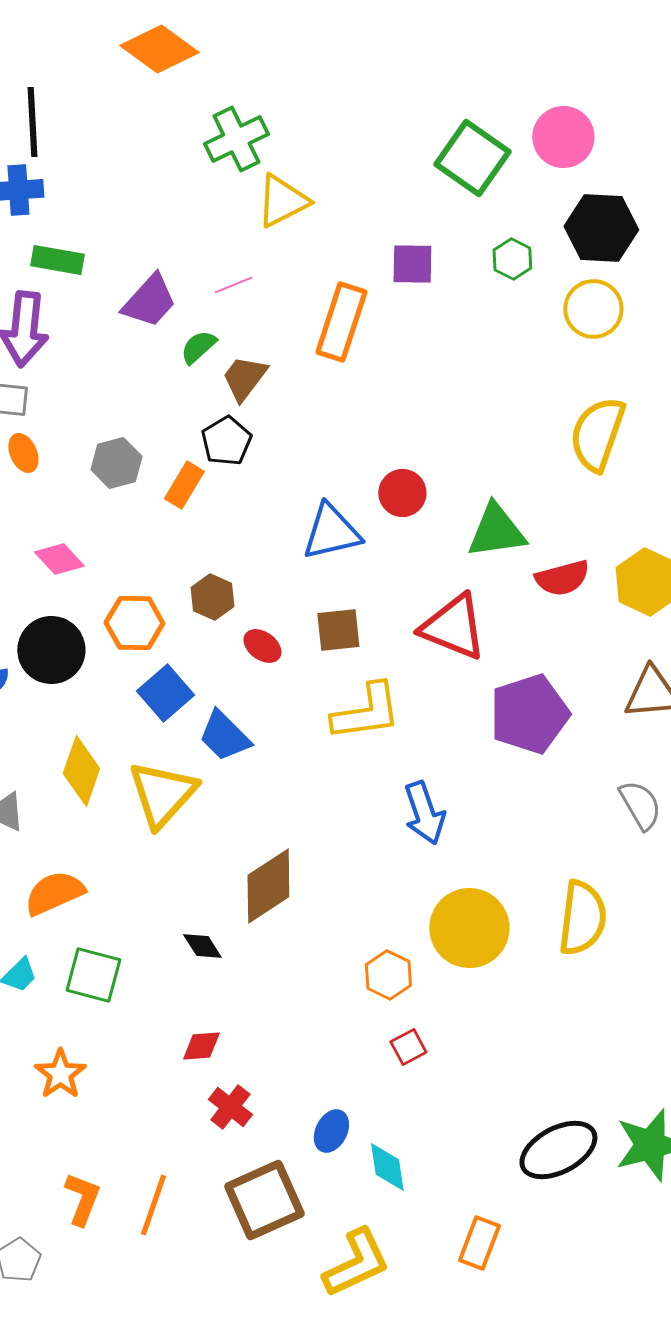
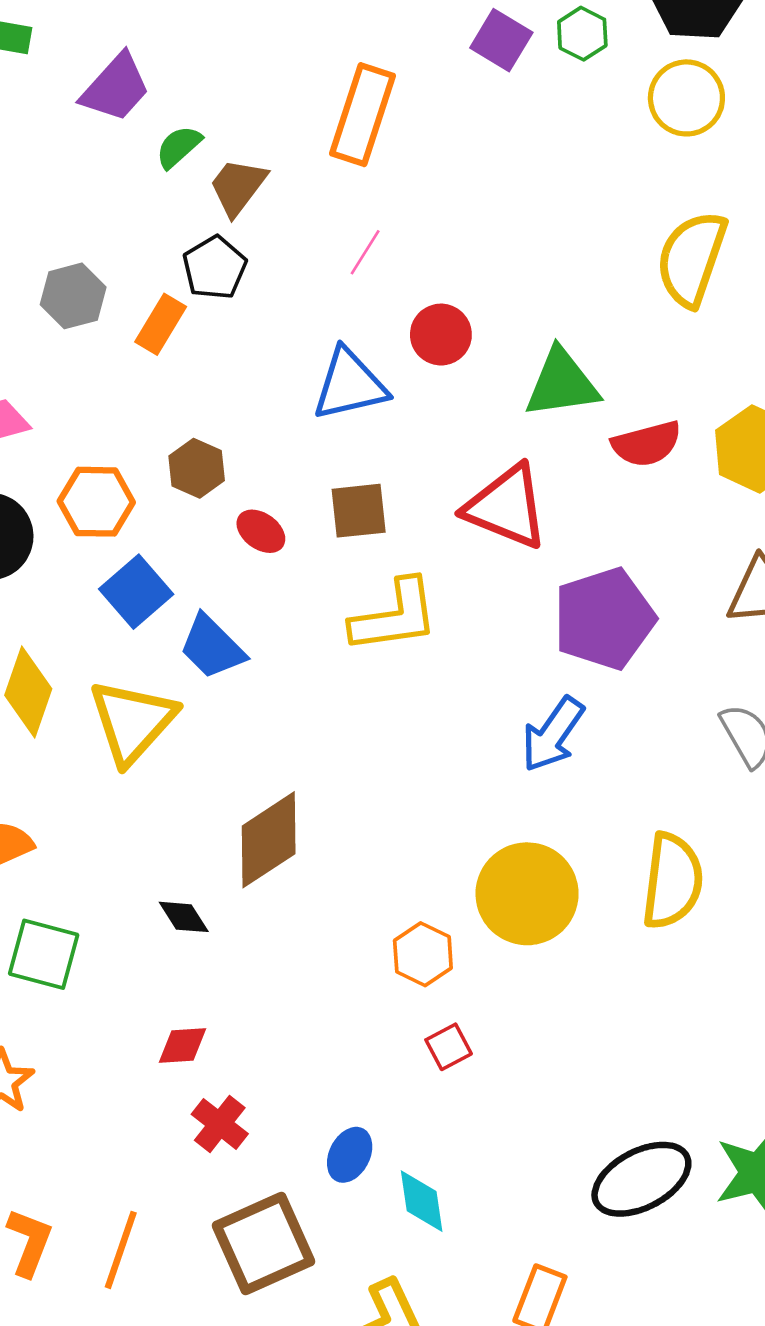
purple square: (412, 264) -> (501, 40), moved, turned 30
pink line: (233, 285) -> (365, 252), moved, turned -36
blue arrow: (424, 813) -> (553, 734), moved, turned 54

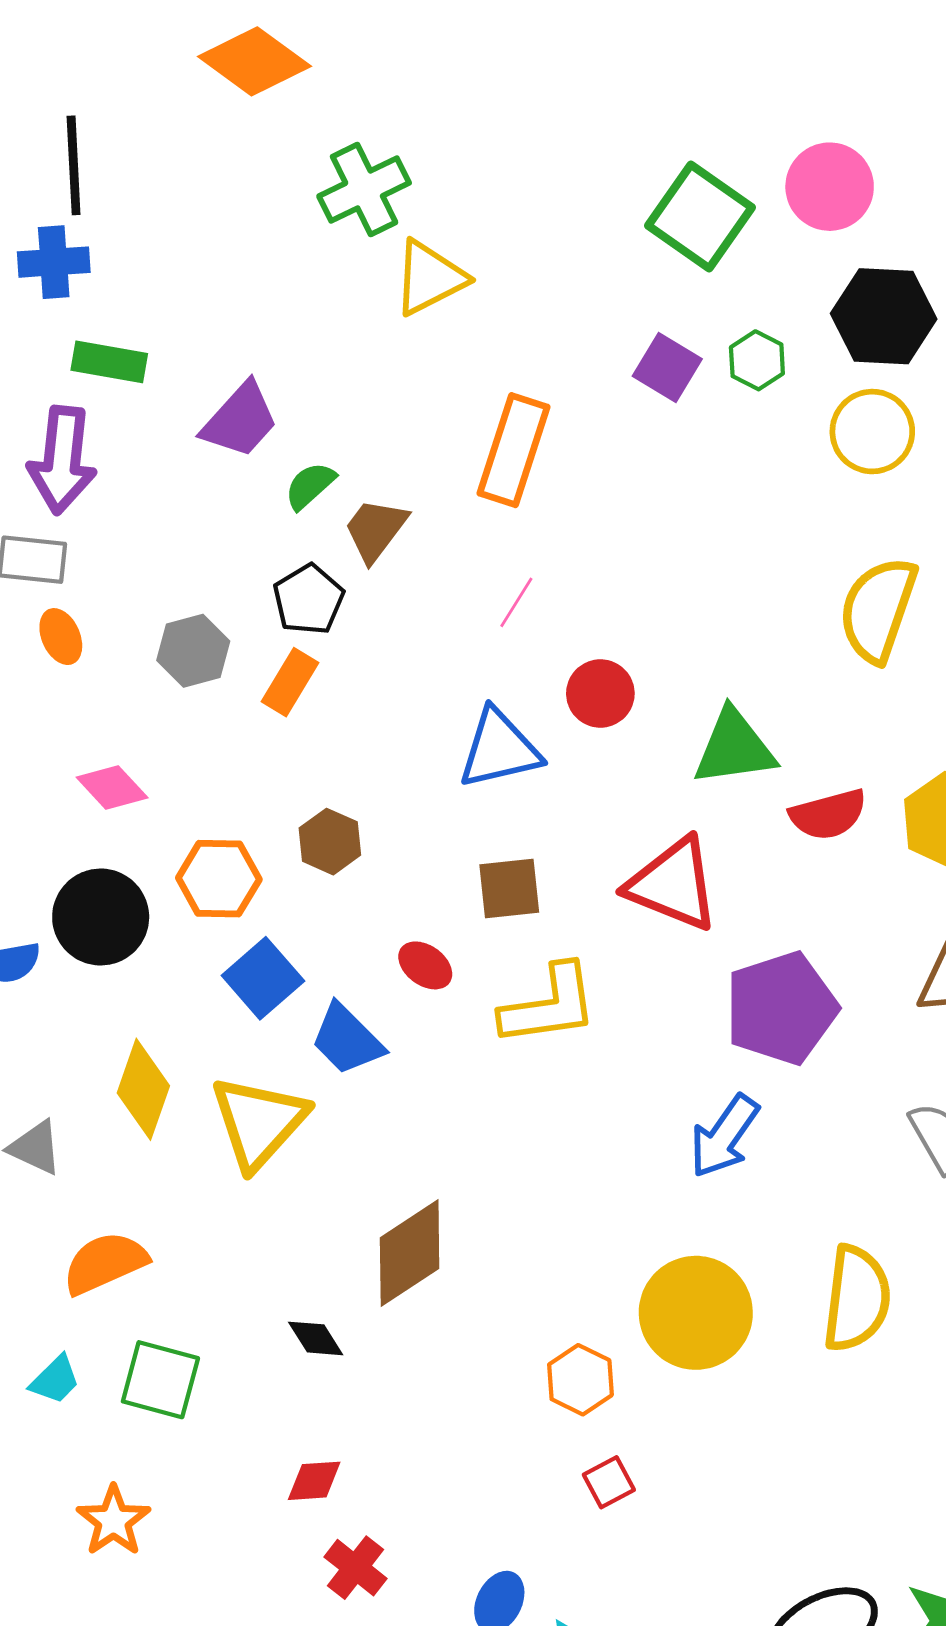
black pentagon: (215, 268) -> (309, 600), moved
red ellipse: (261, 531) -> (425, 965), moved

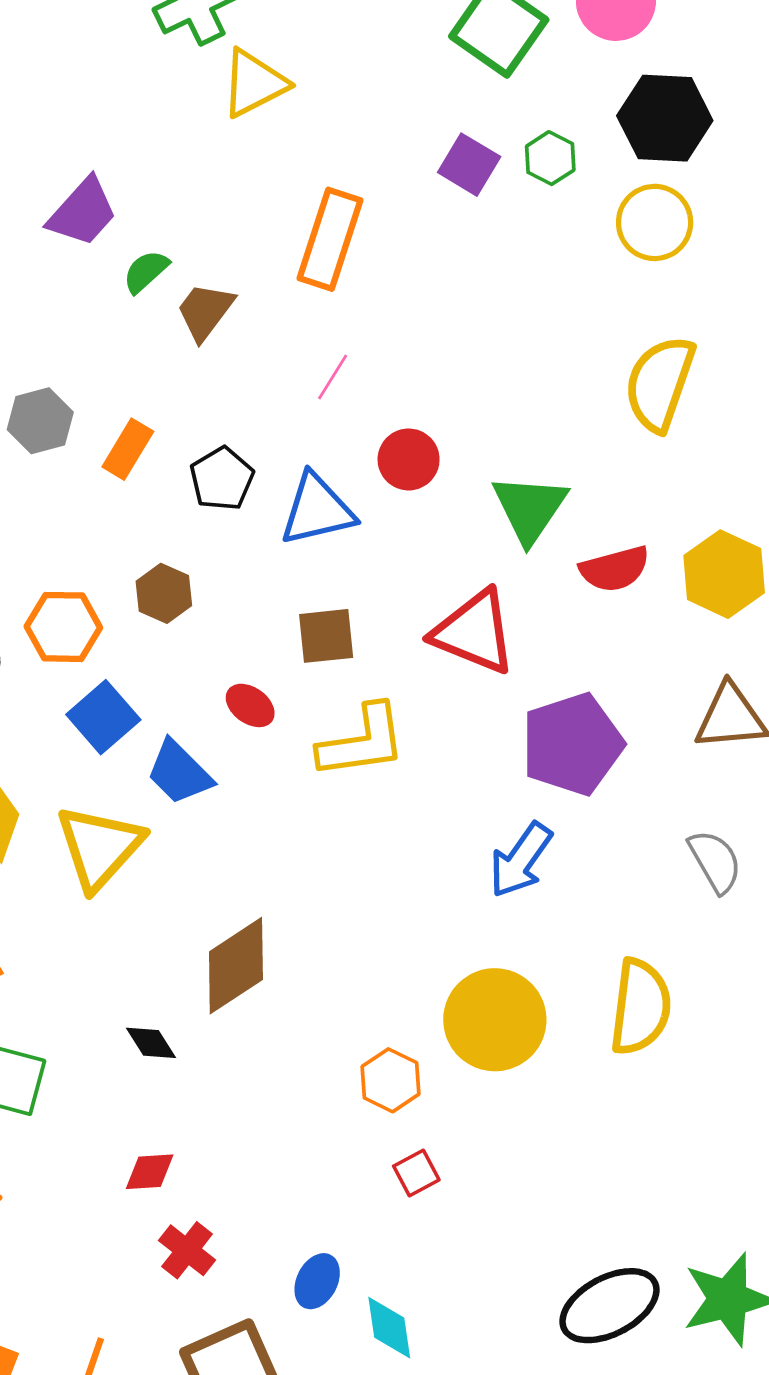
black pentagon: (309, 600) -> (222, 479), moved
green triangle: (734, 748) -> (530, 508), turned -48

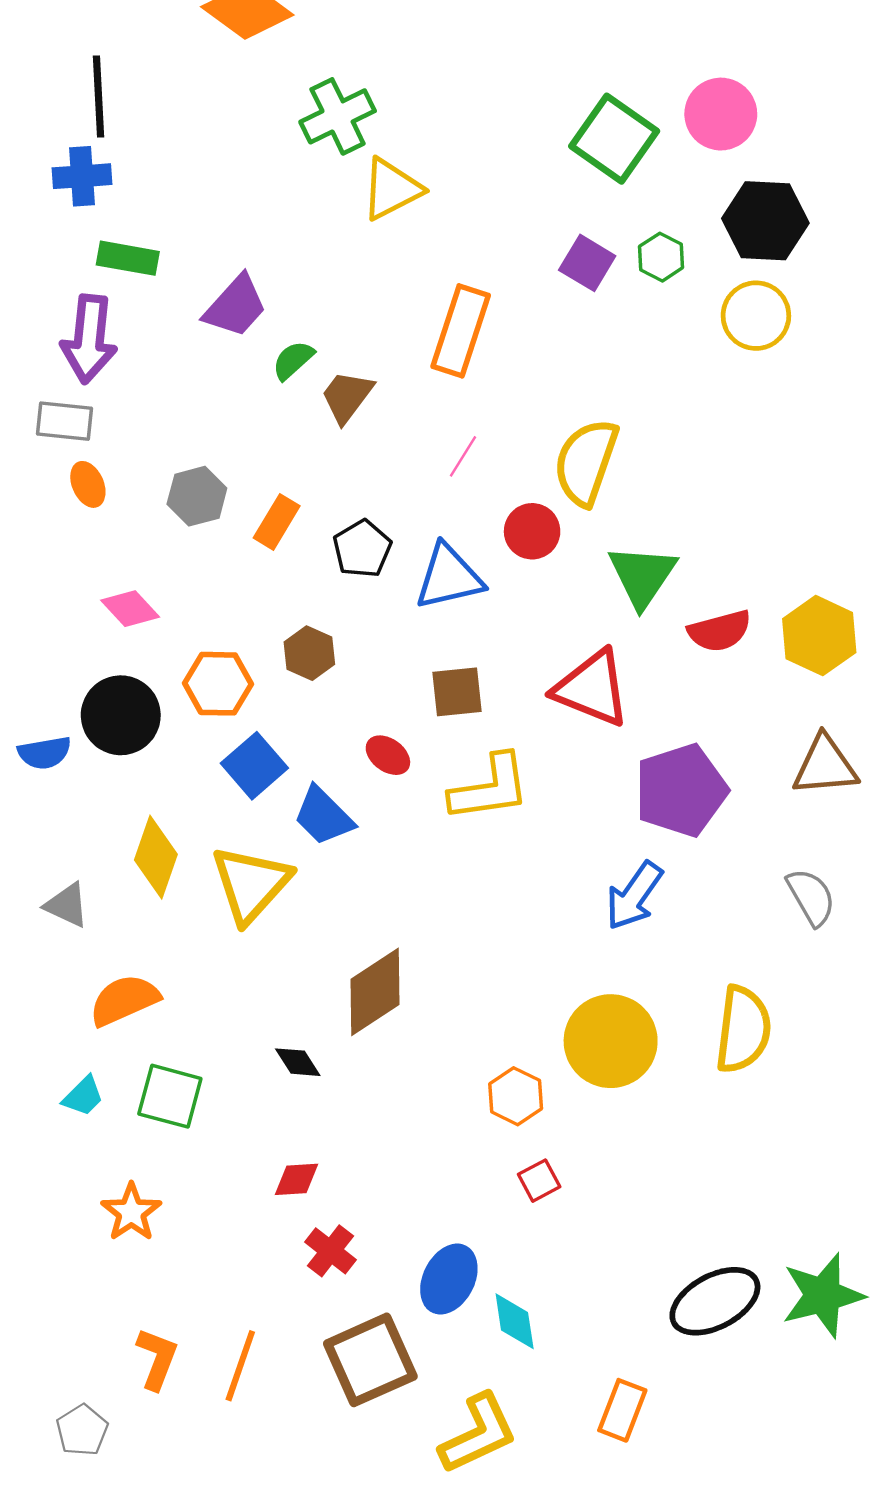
yellow semicircle: (660, 383) -> (586, 462), moved
blue ellipse: (317, 1281) -> (449, 1279), size x1.4

